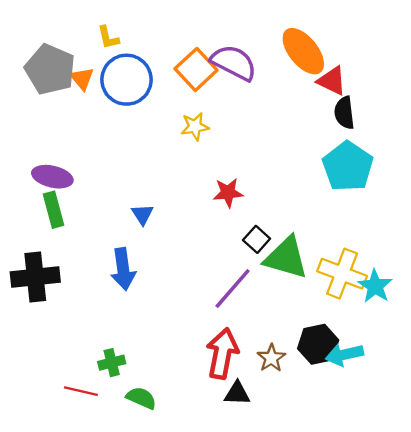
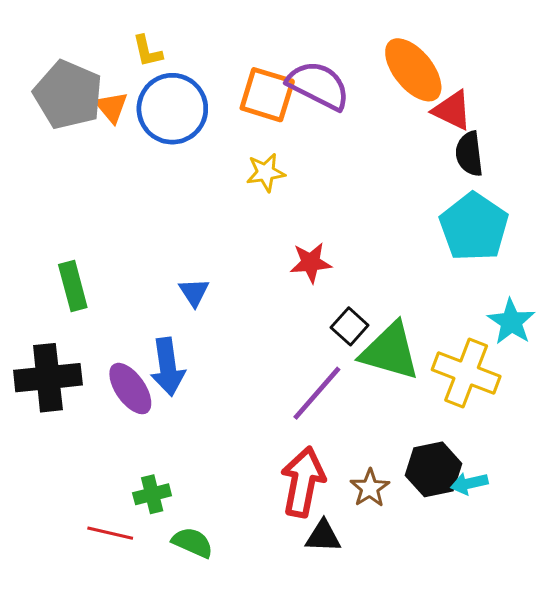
orange square: (196, 69) -> (267, 95), turned -30
purple ellipse: (52, 177) -> (130, 389), moved, turned 42
cyan star: (375, 286) -> (511, 322), moved
cyan arrow: (344, 355) -> (469, 483), size x0.7

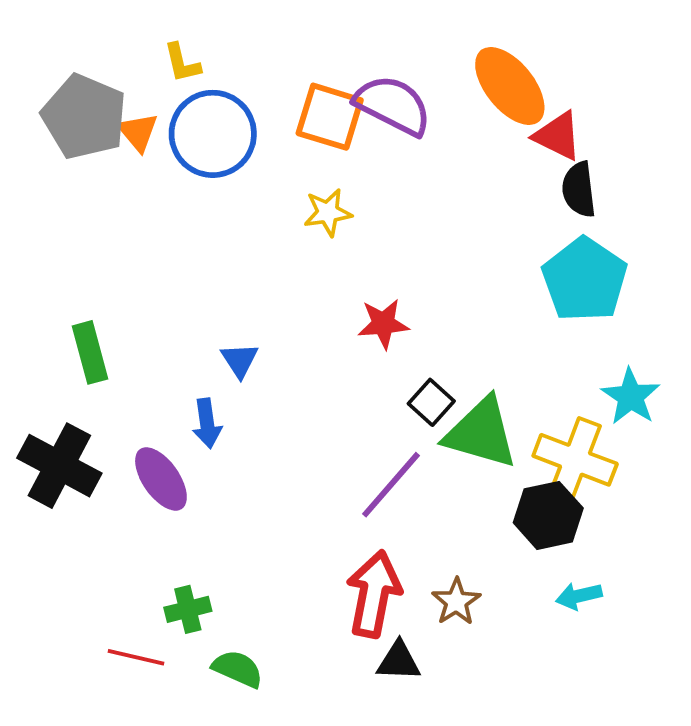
blue arrow: (168, 367) -> (207, 423), moved, size x0.7
black cross: (48, 378) -> (59, 466), turned 34
black hexagon: (434, 469) -> (548, 515), moved

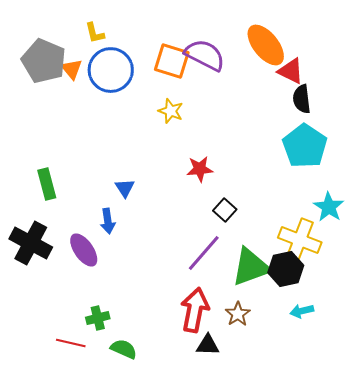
yellow star: (328, 213) -> (171, 111), turned 30
green triangle: (481, 433) -> (251, 267), moved, turned -36

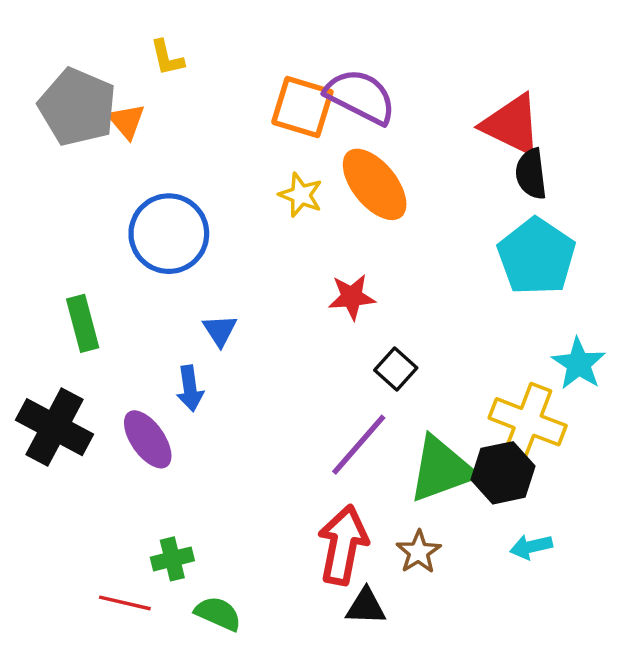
orange ellipse: (266, 45) -> (375, 184), moved
blue circle: (111, 70) -> (169, 234), moved
red triangle: (291, 71) -> (512, 125), size x1.4

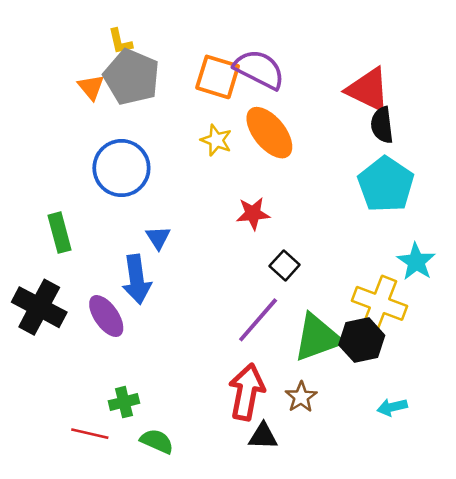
gray pentagon: (77, 107) -> (132, 77), moved
blue arrow: (190, 388) -> (137, 279), size x1.5
cyan arrow: (531, 547) -> (392, 407), moved

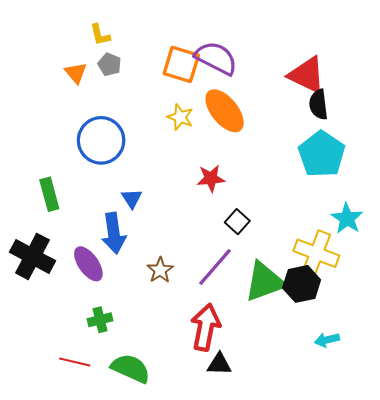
gray pentagon: (132, 77) -> (110, 64), size x0.5
brown star: (301, 397) -> (160, 270), moved
green cross: (124, 402) -> (100, 320), moved
green semicircle: (157, 441) -> (131, 368), size x1.4

